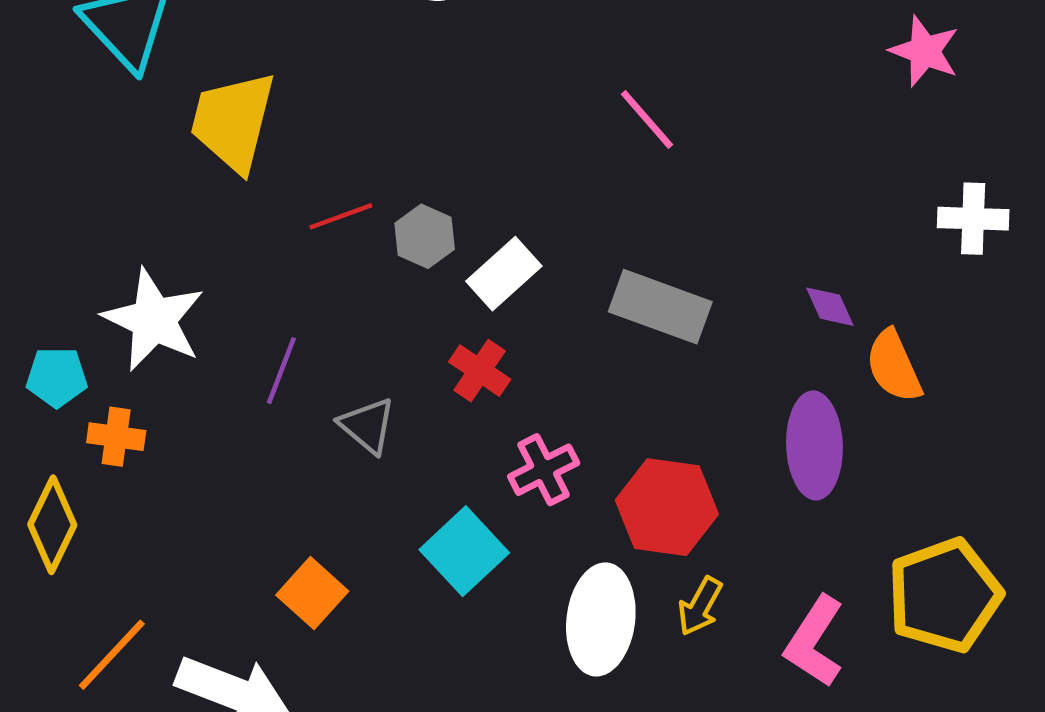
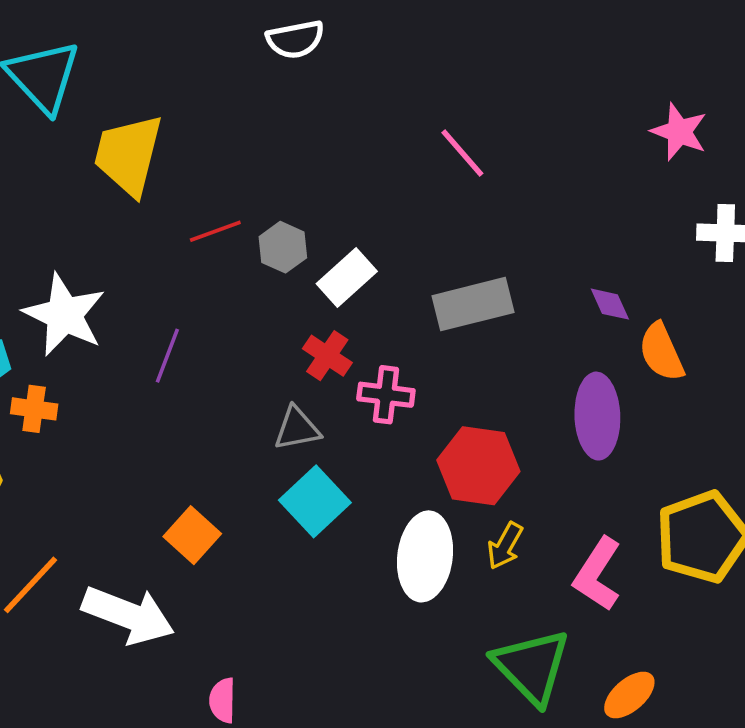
pink star: (925, 51) -> (679, 132), moved
gray rectangle: (660, 307) -> (473, 304), turned -34
gray triangle: (367, 426) -> (297, 428), moved, turned -51
pink cross: (544, 470) -> (386, 395), moved, turned 34

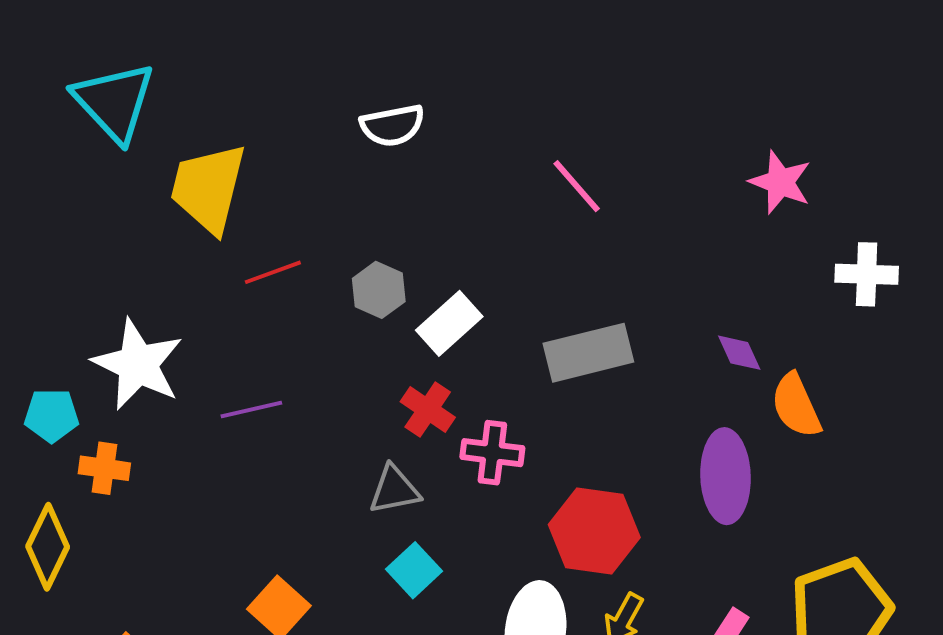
white semicircle: (295, 39) -> (392, 125), moved
pink star: (679, 132) -> (780, 182), moved
red line: (215, 231) -> (273, 272), moved
purple line: (167, 356) -> (251, 409), turned 56
cyan square: (315, 501) -> (414, 570), size x0.7

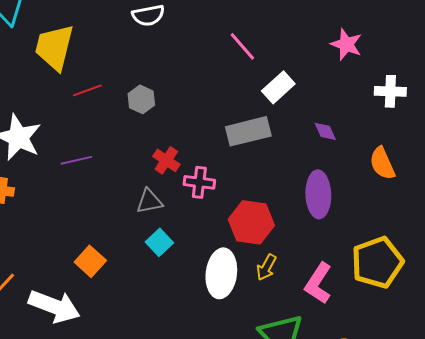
white rectangle: (449, 323) -> (278, 87), moved
orange semicircle: (796, 406) -> (382, 163), moved

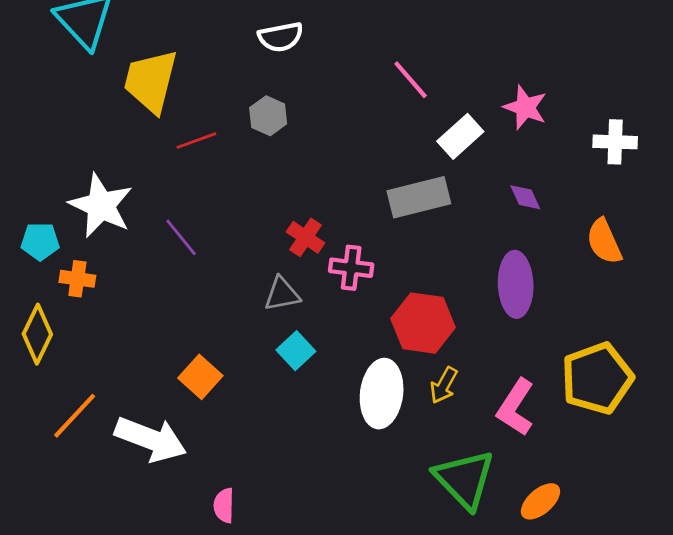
pink star: (346, 44) -> (525, 107), moved
gray hexagon: (141, 99) -> (268, 116), moved
purple line: (76, 160) -> (181, 237), turned 64

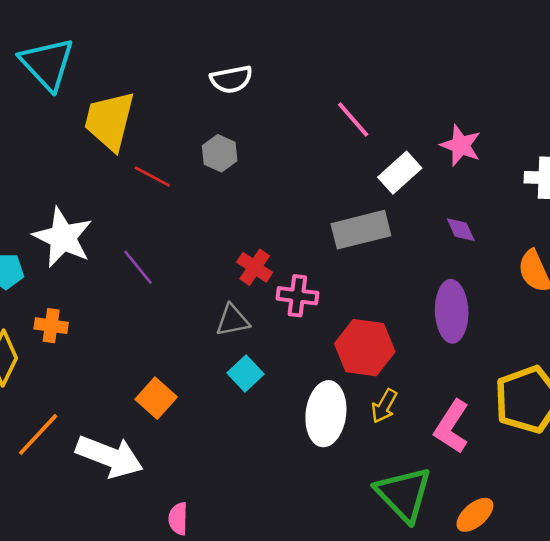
red line: (196, 141) -> (152, 177), turned 48
orange cross: (77, 279) -> (51, 326), moved

